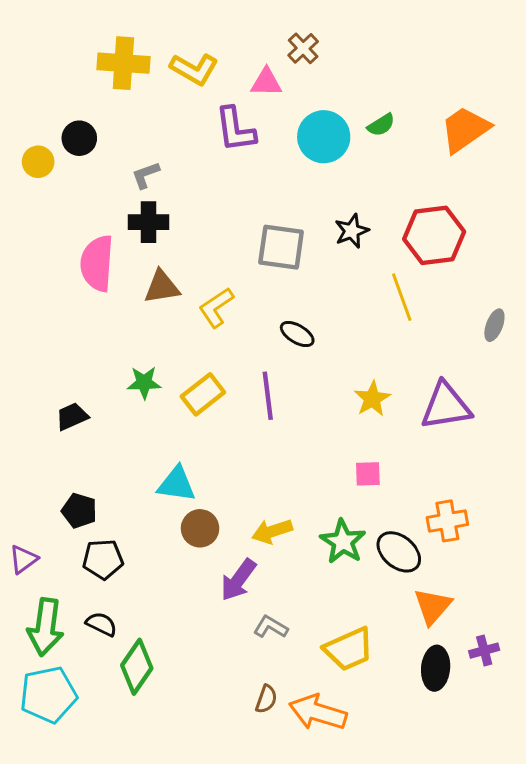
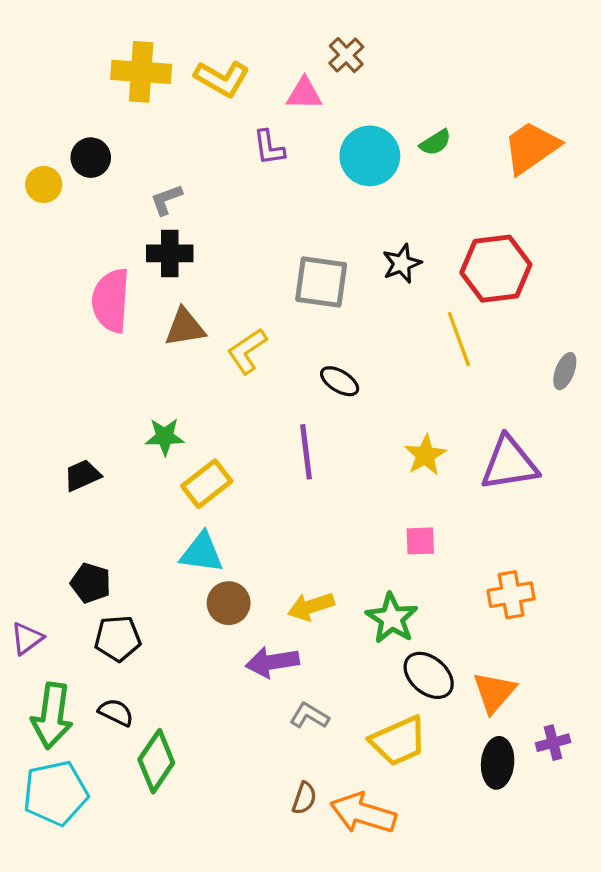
purple L-shape: (235, 129) -> (269, 148), size x0.7
yellow rectangle: (203, 394) -> (207, 484), moved
black ellipse: (399, 552) -> (429, 675), moved
purple arrow: (238, 580) -> (272, 662), turned 45

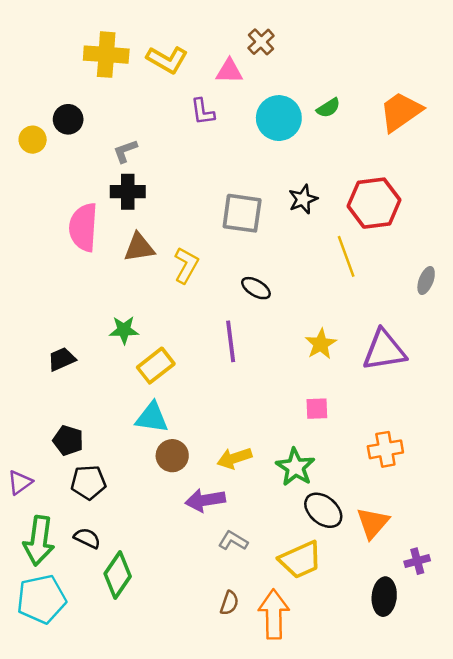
yellow L-shape: (247, 351) -> (186, 265), turned 153
black ellipse: (498, 763) -> (384, 597), moved
orange arrow: (363, 813) -> (274, 614), turned 72

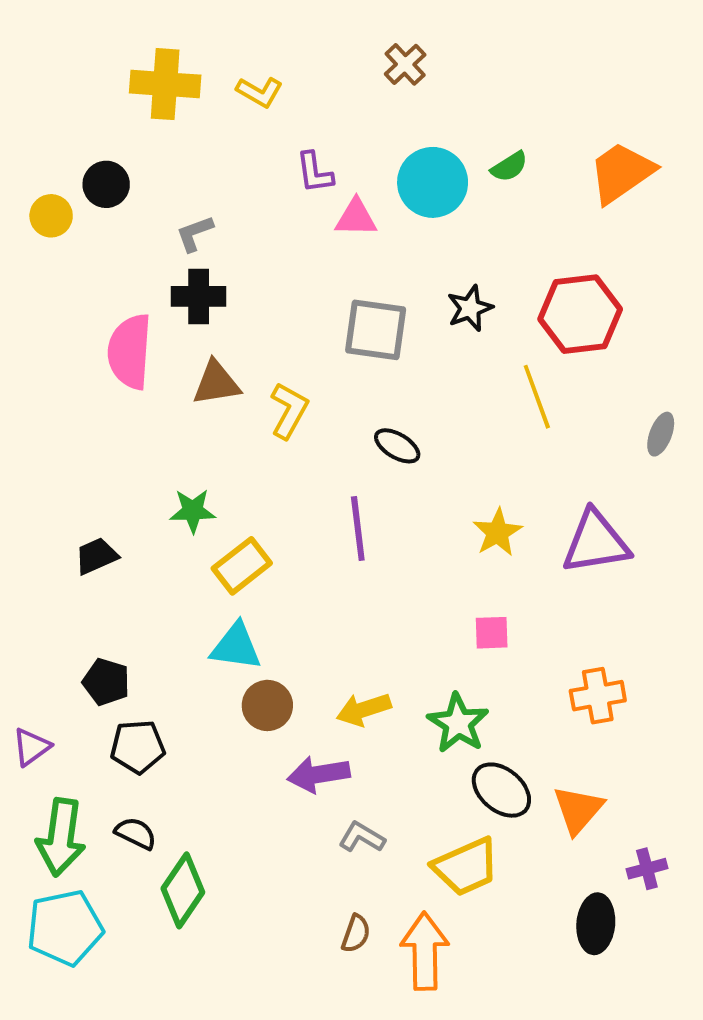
yellow L-shape: (167, 60) -> (260, 92), size x0.7
pink triangle: (229, 71) -> (356, 218), moved

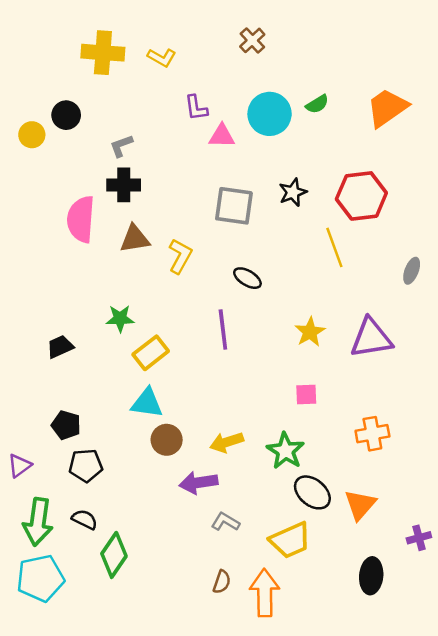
purple cross: (647, 869) -> (419, 538), moved

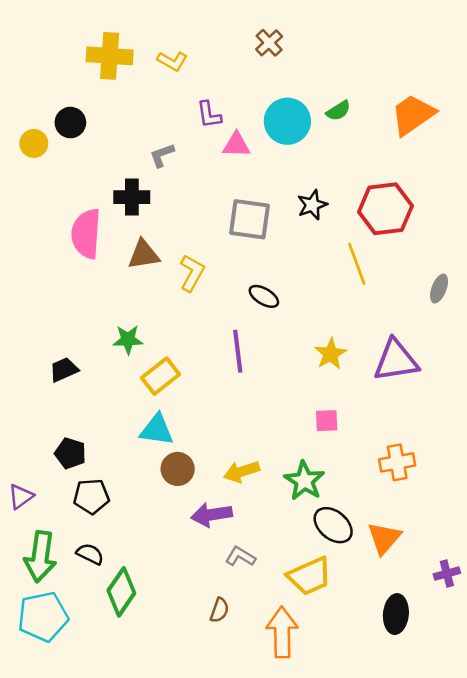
gray L-shape: (121, 146) -> (162, 155), moved
brown semicircle: (222, 582) -> (219, 610), moved

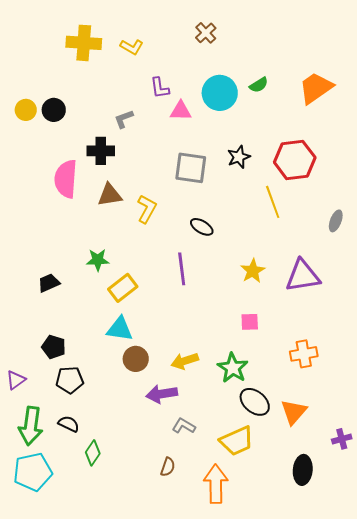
black circle: (70, 123) -> (54, 110), moved
green diamond: (121, 592) -> (93, 453), size x0.7

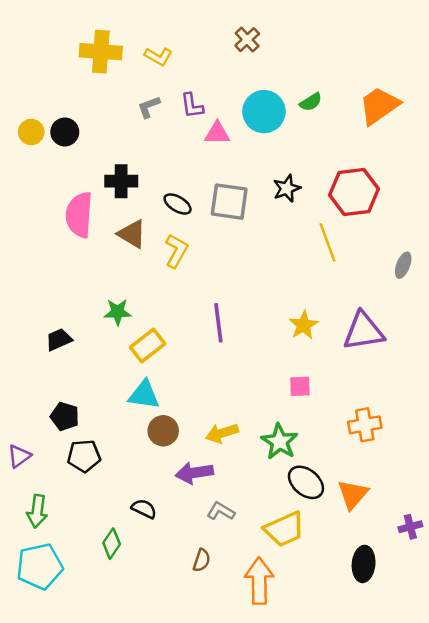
gray L-shape: (124, 119) -> (149, 107), moved
brown triangle: (110, 195) -> (132, 234), turned 40
black ellipse: (202, 227) -> (178, 204), moved
black semicircle: (69, 424) -> (144, 509), moved
green arrow: (31, 426) -> (37, 511), size x0.7

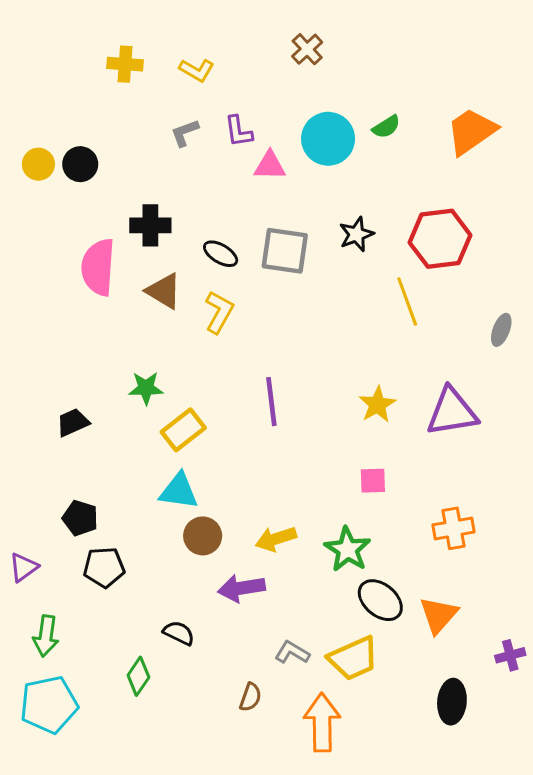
yellow cross: (101, 52) -> (125, 64), size x0.7
gray L-shape: (221, 511) -> (292, 652), moved

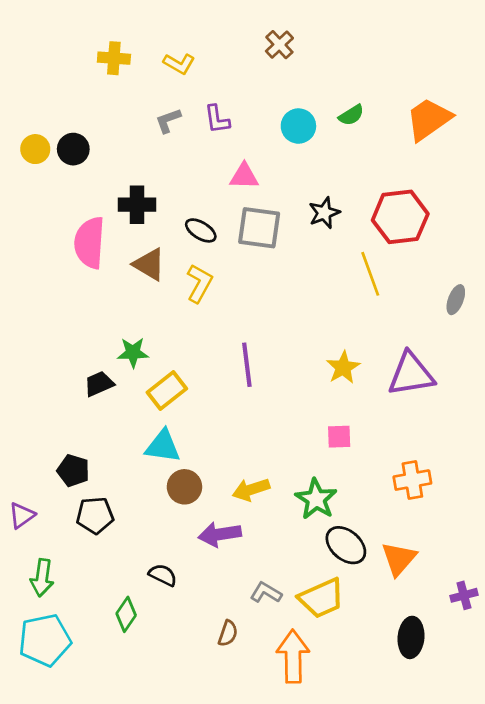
cyan circle: (328, 139) -> (298, 126), size x0.7
pink triangle: (270, 166) -> (244, 176), moved
black trapezoid: (73, 422) -> (99, 384), moved

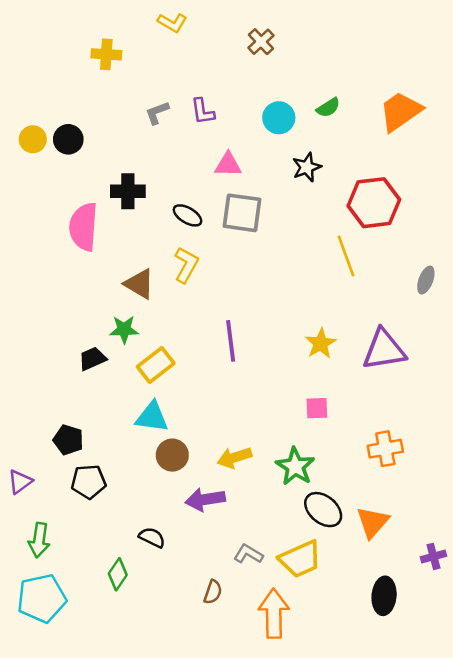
yellow L-shape: (179, 64) -> (172, 23), moved
black star: (324, 213) -> (307, 167), moved
brown triangle: (149, 264) -> (139, 284), moved

